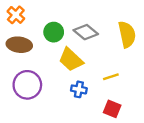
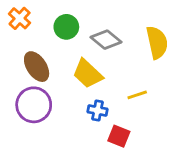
green circle: (54, 32) -> (66, 27), moved
brown ellipse: (19, 45) -> (37, 67), moved, turned 50
red square: (112, 109) -> (119, 136), moved

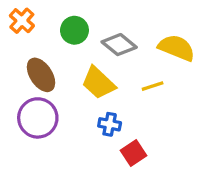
yellow semicircle: (157, 42) -> (177, 48), turned -56
yellow line: (137, 95) -> (153, 86), moved
red square: (119, 136) -> (133, 153), turned 35

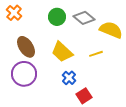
green circle: (74, 30) -> (57, 17), moved
gray diamond: (119, 45) -> (84, 18), moved
blue cross: (110, 124) -> (69, 78), turned 32

